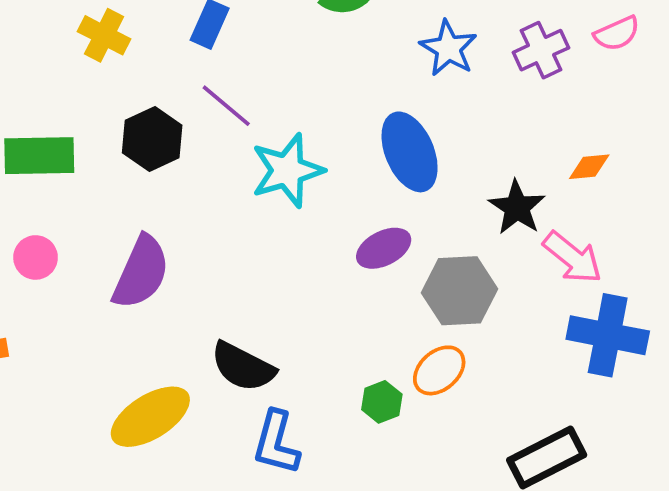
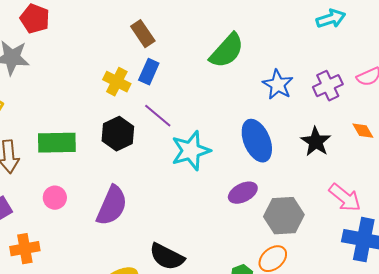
yellow cross: (104, 35) -> (117, 82), moved
orange diamond: (589, 167) -> (363, 131), moved, turned 65
black star: (517, 207) -> (316, 142), moved

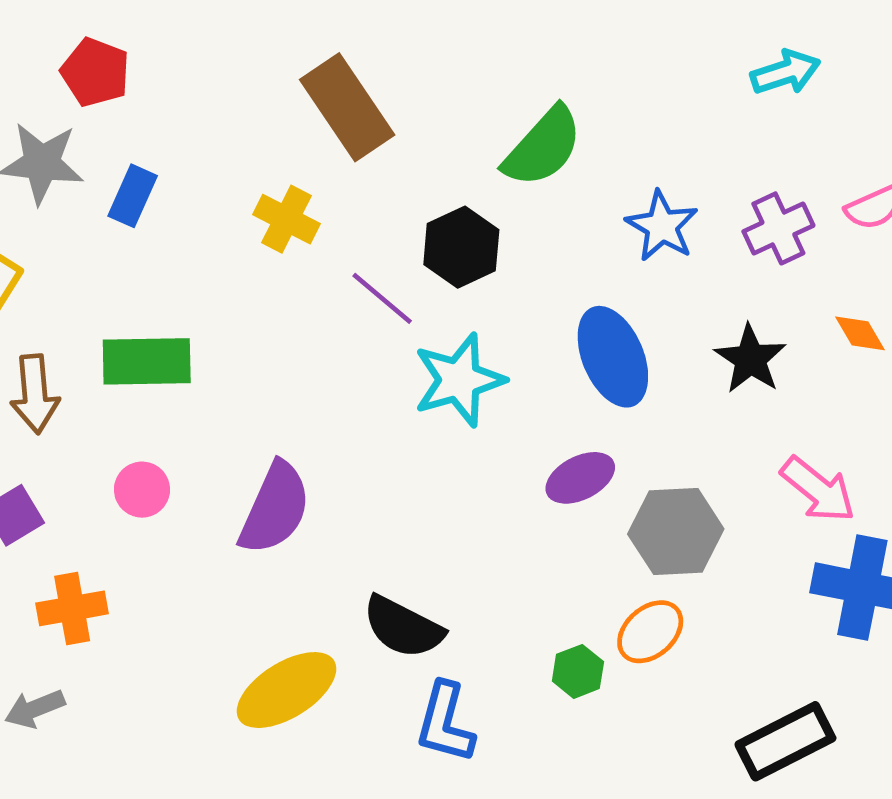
brown rectangle: (143, 34) -> (347, 107), size x1.6
blue rectangle: (149, 72) -> (133, 196), moved
black hexagon: (118, 134) -> (461, 247), moved

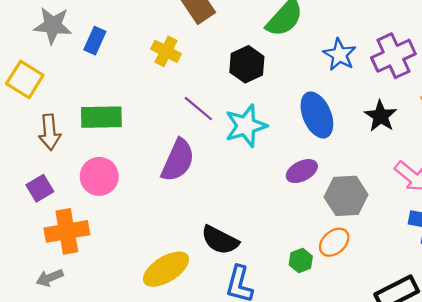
purple cross: (778, 228) -> (393, 56), size x1.4
purple line: (382, 298) -> (198, 109), moved
pink circle: (142, 490) -> (99, 176), size x1.5
purple semicircle: (275, 508) -> (178, 160), moved
orange cross: (72, 608) -> (67, 231), size x1.4

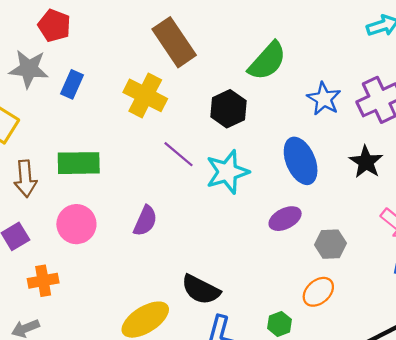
yellow cross: (166, 51) -> (145, 95), size x1.4
purple semicircle: (178, 160) -> (145, 221), moved, size x0.7
gray hexagon: (346, 196) -> (331, 244), size x0.7
orange cross: (67, 231) -> (43, 281), size x0.7
green hexagon: (301, 261) -> (279, 324), moved

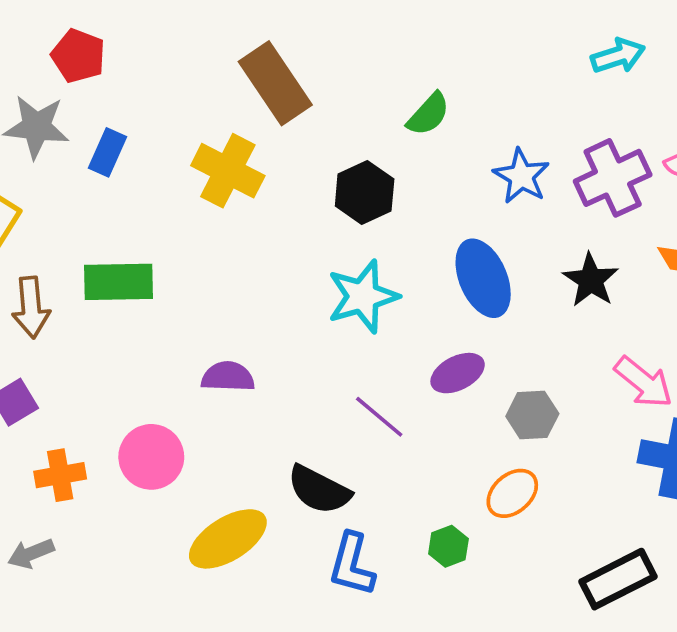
green semicircle: (267, 61) -> (428, 114), size x0.7
purple line: (179, 154) -> (379, 417), moved
purple semicircle: (145, 221) -> (228, 377), turned -112
pink circle: (76, 224) -> (151, 457), moved

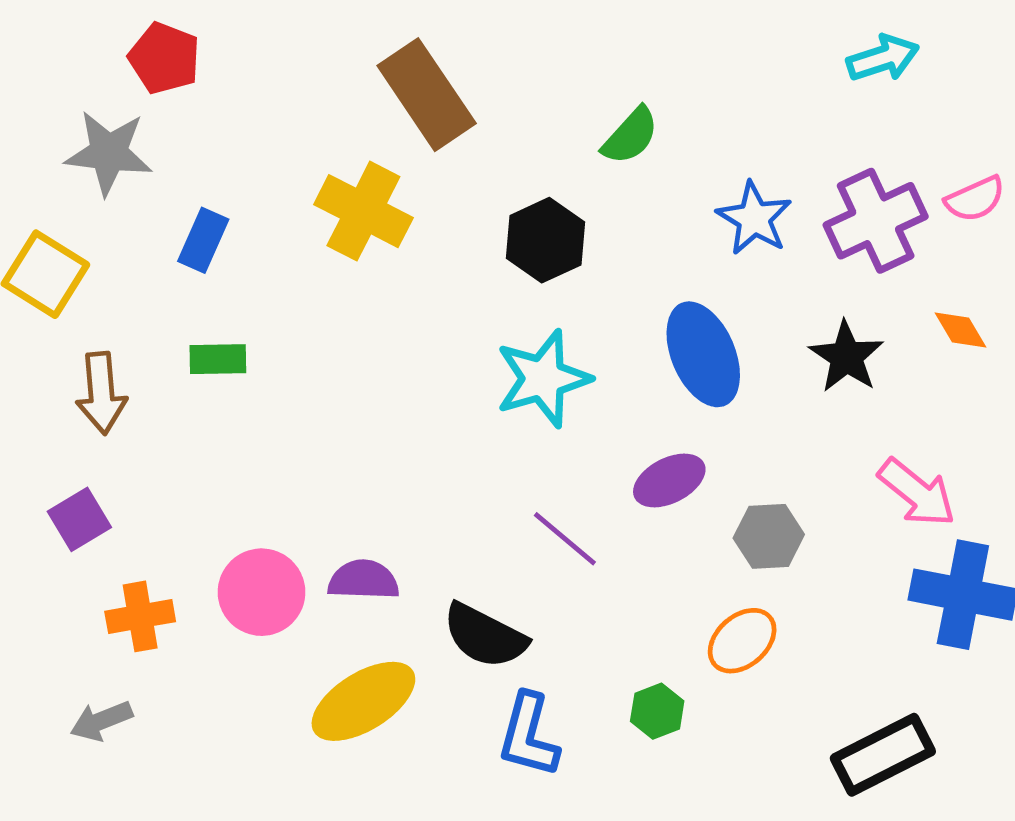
blue rectangle: (108, 152) -> (203, 240), moved
green rectangle: (118, 282) -> (218, 359), size x0.6
purple semicircle: (228, 377) -> (363, 580), moved

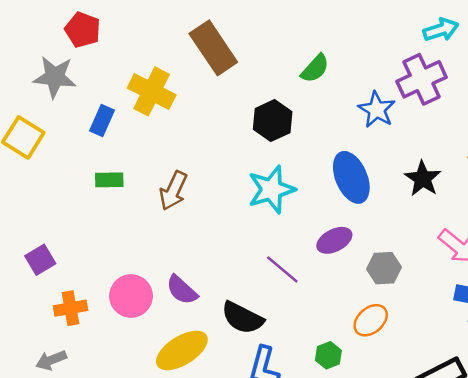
yellow cross: (363, 211) -> (152, 91), moved
purple cross: (876, 221) -> (422, 79), moved
brown arrow: (101, 393) -> (173, 191), moved, turned 30
purple semicircle: (363, 580) -> (182, 290), turned -140

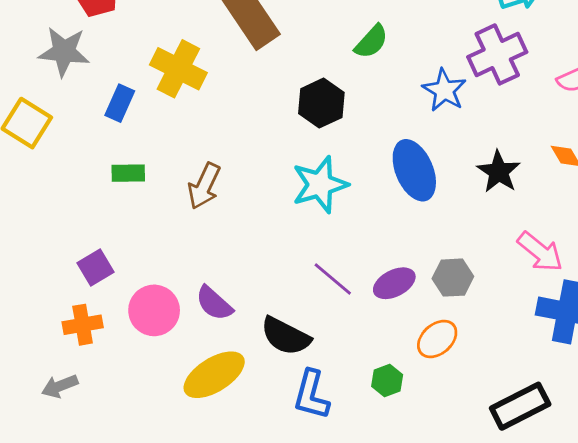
purple ellipse: (334, 240) -> (394, 283), moved
purple square: (40, 260) -> (95, 268), moved

